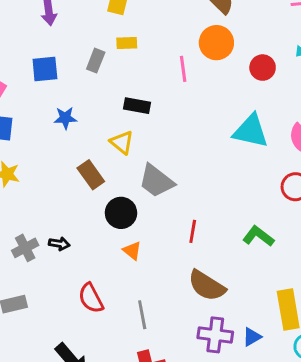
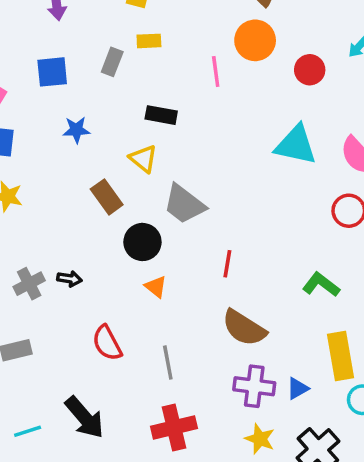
green L-shape: (258, 236) -> (321, 285), moved

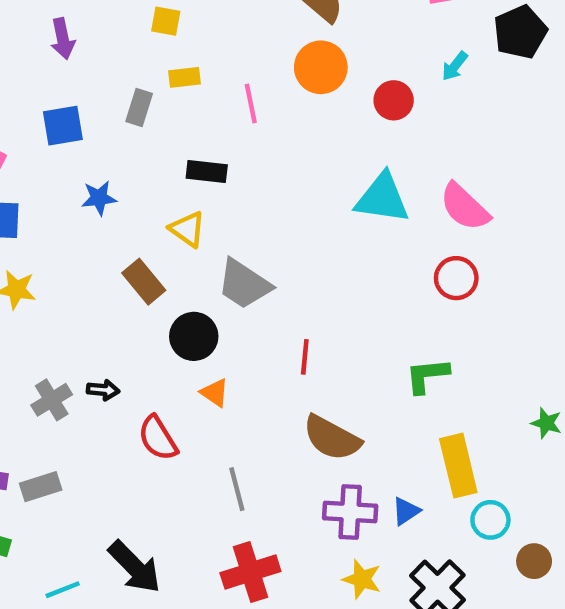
pink line: (216, 71) -> (251, 104), moved
green L-shape: (321, 285) -> (427, 376), turned -39
red semicircle: (107, 343) -> (158, 438), moved

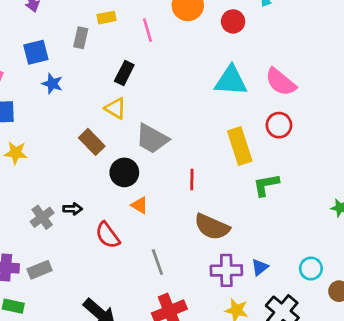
black rectangle: (207, 172) -> (124, 73), turned -65
blue star: (99, 198) -> (52, 84), moved, turned 30
yellow rectangle: (458, 466) -> (240, 146), moved

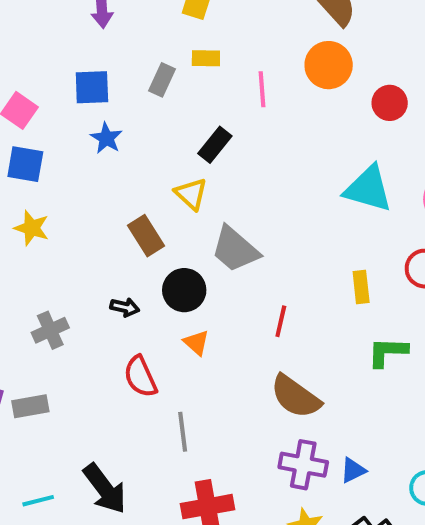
yellow rectangle: (240, 146) -> (361, 287), size x0.6
black arrow: (73, 209) -> (125, 307), moved
gray line: (157, 262) -> (183, 432), moved

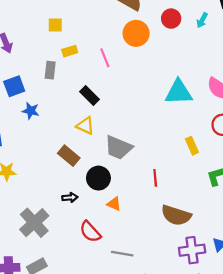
red circle: (390, 103) -> (171, 19), moved
black rectangle: (215, 145) -> (89, 95), turned -66
gray cross: (50, 330) -> (34, 223), size x1.5
gray line: (183, 432) -> (122, 254), turned -55

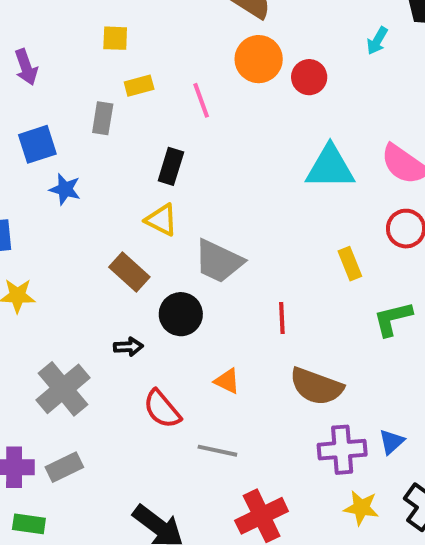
red circle: (171, 19) -> (309, 77), moved
black rectangle: (89, 95) -> (171, 166), turned 60
orange triangle: (114, 204) -> (227, 381), moved

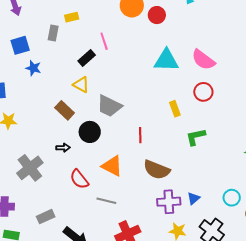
pink line: (201, 100) -> (104, 41), moved
black rectangle: (171, 166) -> (87, 58), turned 30
orange triangle: (227, 381) -> (112, 166), size x1.6
gray rectangle: (64, 467) -> (46, 217), moved

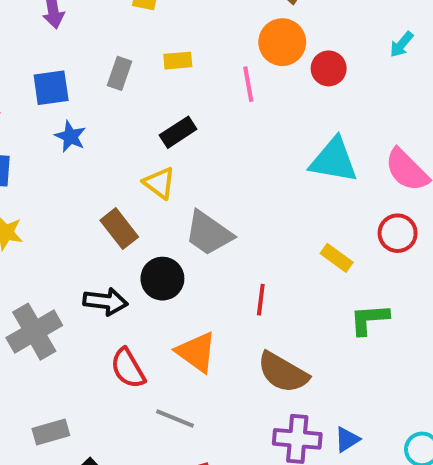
yellow rectangle: (72, 17) -> (178, 61), moved
pink line: (104, 41) -> (248, 84), moved
yellow rectangle: (175, 109) -> (337, 258), turned -42
black arrow: (63, 148) -> (106, 301), size x1.5

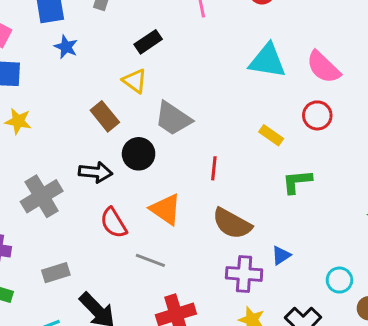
blue triangle: (347, 439) -> (281, 255), moved

